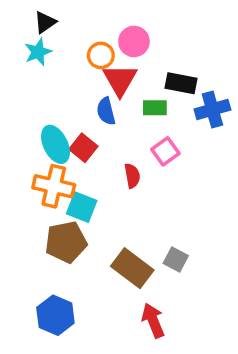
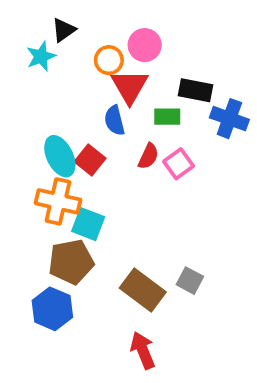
black triangle: (45, 22) -> (64, 30), moved
blue cross: (212, 109) -> (229, 119), turned 36
red semicircle: (132, 176) -> (148, 156), moved, turned 35
blue hexagon: (55, 315) -> (52, 309), moved
red arrow: (153, 320) -> (143, 350), moved

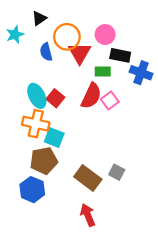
pink circle: (145, 45) -> (105, 35), moved
cyan star: (41, 56) -> (15, 35), moved
orange circle: (109, 60) -> (67, 37), size x1.5
blue semicircle: (114, 120) -> (46, 52), moved
red semicircle: (148, 156) -> (91, 96), size x1.6

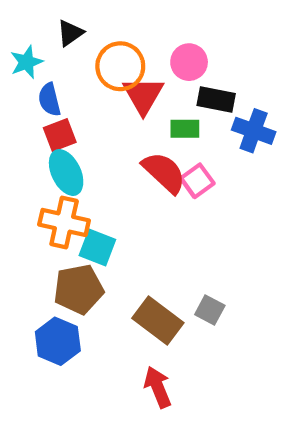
blue semicircle: (46, 52) -> (49, 100), moved
red semicircle: (91, 96) -> (164, 173), turned -72
red square: (55, 98) -> (60, 135), moved, turned 30

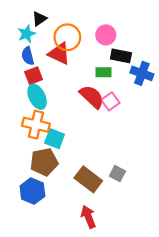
cyan star: (27, 62) -> (27, 34), moved
red triangle: (143, 95) -> (59, 54), moved, turned -35

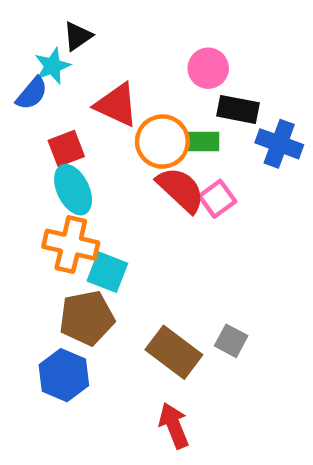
orange circle: (67, 37) -> (162, 142), moved
blue semicircle: (28, 56) -> (32, 93), moved, turned -126

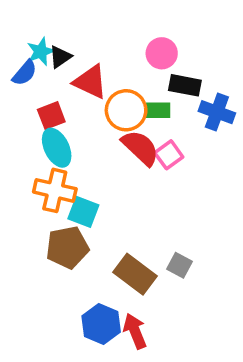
black triangle: (78, 36) -> (60, 57), moved
blue hexagon: (64, 375) -> (101, 324), moved

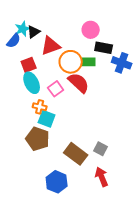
red triangle: (90, 82) -> (51, 46), turned -45
pink square: (169, 155) -> (56, 89), moved
orange cross: (55, 190) -> (40, 107), moved, size x0.6
brown pentagon: (67, 247) -> (38, 139), turned 30
red arrow: (135, 331) -> (102, 177), moved

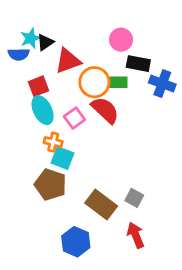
blue semicircle: (14, 41) -> (19, 54), turned 49

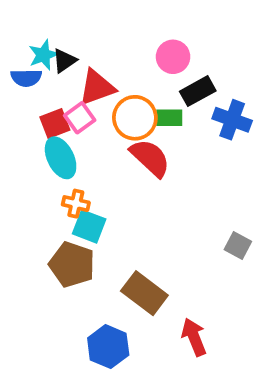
black rectangle: (138, 64) -> (198, 91), turned -40
pink square: (74, 118) -> (80, 118), moved
gray square: (134, 198) -> (238, 246), moved

